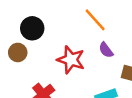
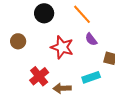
black circle: (32, 28) -> (44, 13), moved

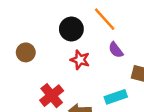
black circle: (44, 13) -> (71, 29), moved
red star: (62, 47) -> (80, 60), size x0.7

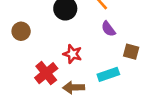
red star: (80, 60) -> (72, 54), moved

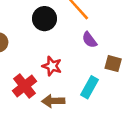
cyan rectangle: (108, 74) -> (89, 87), turned -42

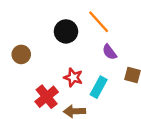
cyan rectangle: (89, 87) -> (99, 87), moved

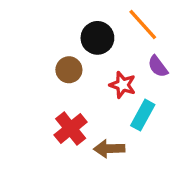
brown circle: (21, 54) -> (69, 70), moved
red star: (73, 77) -> (123, 85), moved

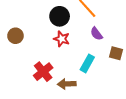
brown circle: (69, 70) -> (15, 36), moved
red star: (123, 85) -> (62, 39), moved

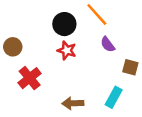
cyan rectangle: (87, 63) -> (114, 97), moved
red cross: (43, 72) -> (30, 78), moved

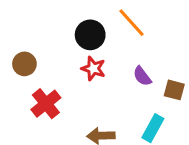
purple semicircle: (108, 44) -> (142, 76), moved

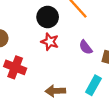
red cross: (46, 104) -> (15, 67), turned -30

